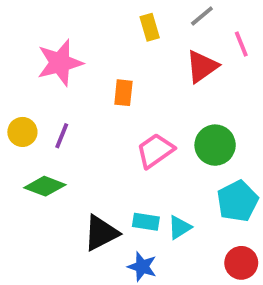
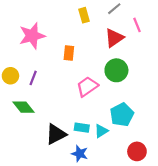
green circle: (215, 145) -> (116, 70), moved
green diamond: (45, 186) -> (23, 107), turned 30
cyan pentagon: (237, 201) -> (122, 115), moved

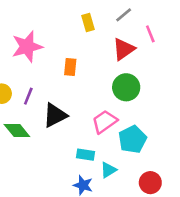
pink trapezoid: (87, 87) -> (105, 122), moved
cyan triangle: (101, 131) -> (108, 170), moved
black triangle: (56, 134) -> (55, 115), moved

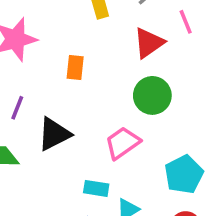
cyan pentagon: (133, 139) -> (184, 174), moved

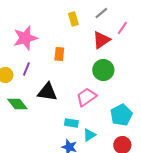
pink line: (186, 22) -> (122, 28), turned 56
purple line: (17, 108) -> (26, 69), moved
black triangle: (54, 134) -> (47, 92), turned 35

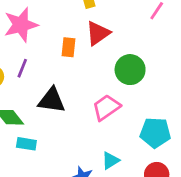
red triangle: (101, 40) -> (98, 33), moved
cyan pentagon: (121, 115) -> (155, 133), turned 30
cyan rectangle: (71, 123) -> (26, 144), moved

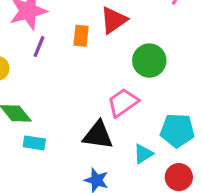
purple line: (22, 68) -> (39, 47), moved
black triangle: (52, 100) -> (98, 135), moved
cyan triangle: (110, 161) -> (143, 154), moved

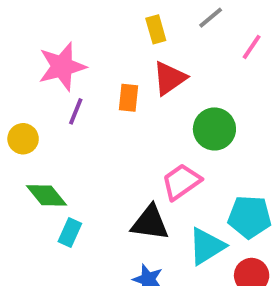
cyan rectangle: (34, 143) -> (70, 232), turned -75
cyan triangle: (143, 154) -> (207, 246), size x1.5

